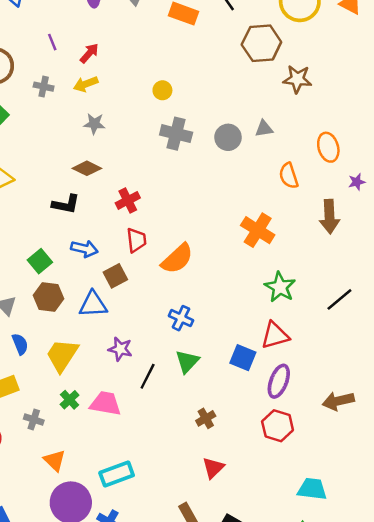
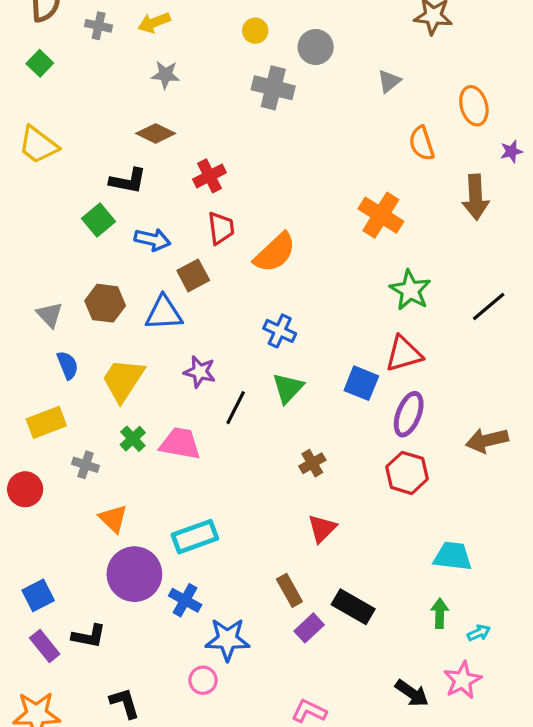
gray triangle: (264, 129) -> (389, 81), turned -30
gray circle: (228, 137) -> (316, 47), moved
green square: (40, 261) -> (99, 220), moved

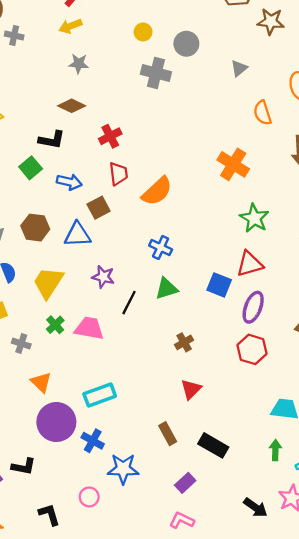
gray cross: (99, 26) -> (14, 36), moved
green triangle: (288, 388) -> (166, 288), turned 30
purple rectangle: (309, 628) -> (185, 483), moved
pink circle: (203, 680) -> (89, 497), moved

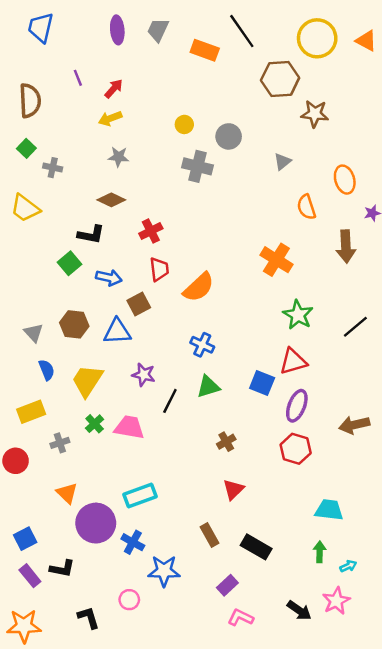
gray cross: (14, 36) -> (53, 168), moved
gray cross: (21, 344) -> (60, 443), turned -36
orange triangle: (41, 382) -> (67, 493), moved
pink L-shape: (182, 520) -> (241, 618), moved

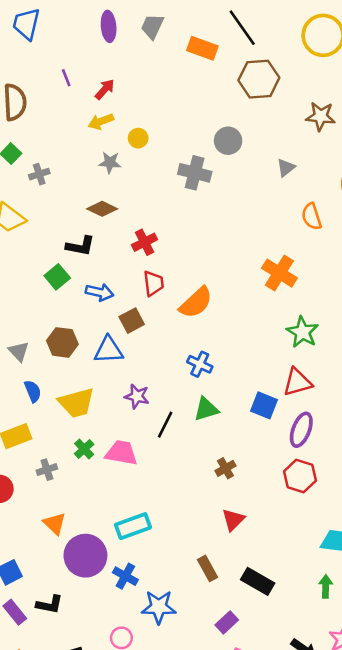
brown hexagon: (280, 79) -> (259, 79), moved
yellow circle: (184, 124) -> (138, 138), moved
gray cross: (53, 168) -> (39, 174), turned -30
yellow trapezoid: (87, 381) -> (76, 403), turned -138

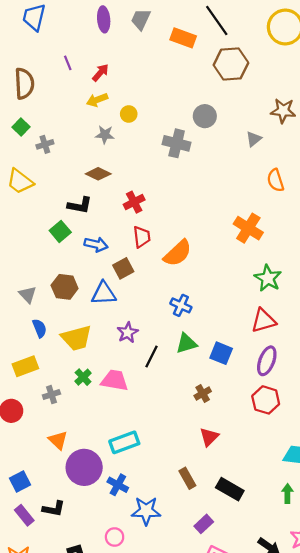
brown star: (321, 116) -> (283, 111), moved
purple star: (137, 396) -> (128, 333), turned 30
blue square: (264, 405) -> (221, 353), moved

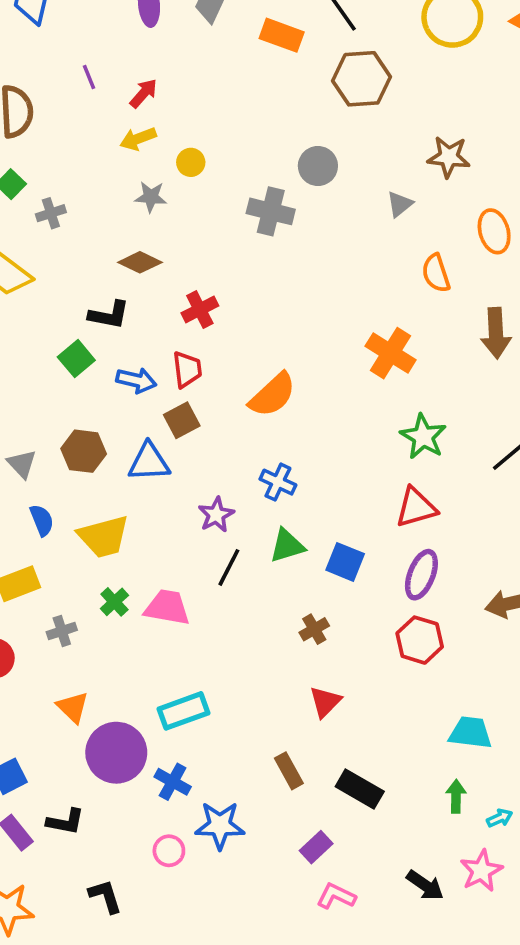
red trapezoid: (142, 237) -> (187, 369), moved
purple star: (128, 333) -> (216, 515), moved
pink circle: (115, 537) -> (169, 851), moved

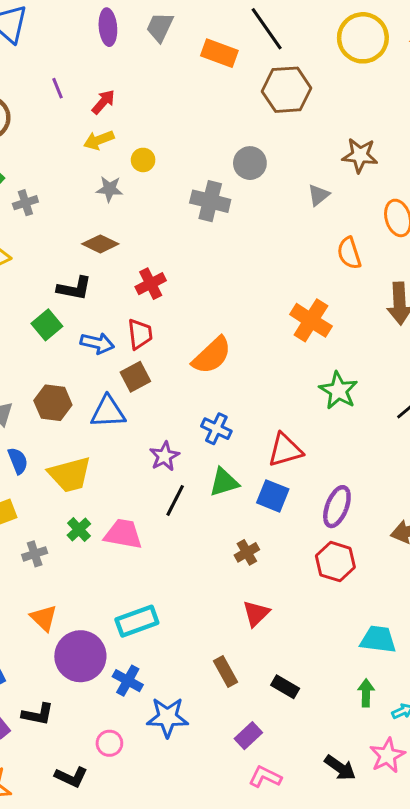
red triangle: (416, 507) -> (285, 450), moved
black rectangle: (360, 789) -> (285, 687), size x0.7
pink circle: (169, 851) -> (109, 743), moved
black L-shape: (105, 896) -> (71, 777), turned 132

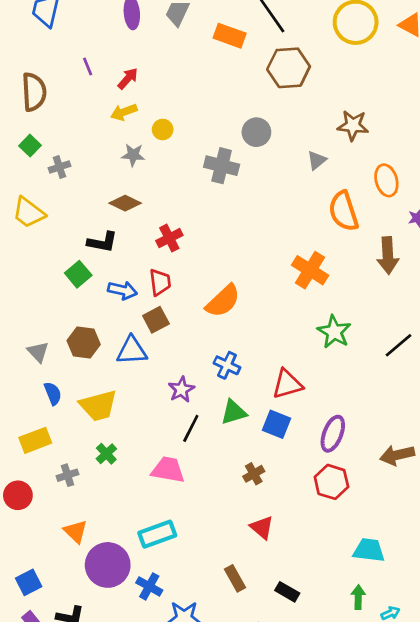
orange semicircle: (349, 253) -> (344, 211), size x1.4
pink trapezoid: (123, 534) -> (168, 470), moved
red triangle: (256, 613) -> (262, 527), turned -35

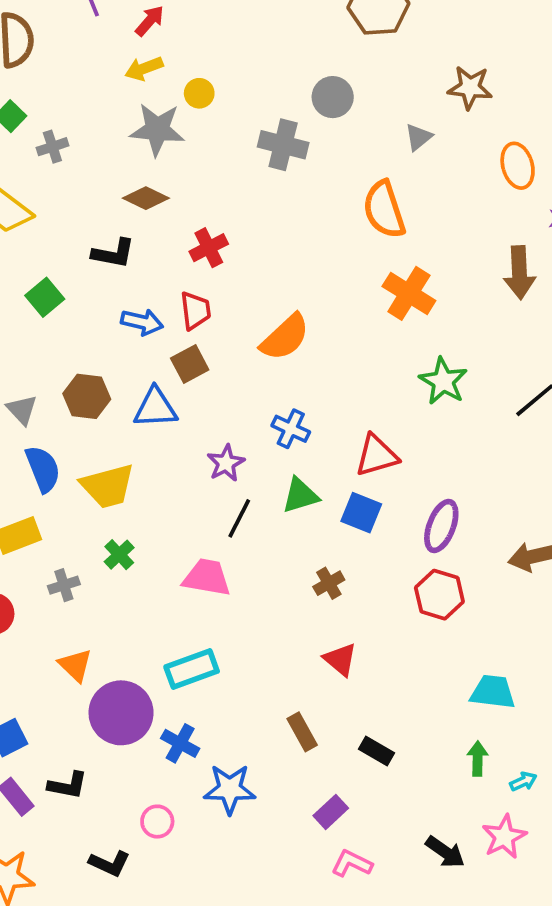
gray star: (133, 155) -> (157, 129), size x1.6
orange semicircle: (344, 211) -> (384, 210), moved
green square: (78, 274) -> (45, 297), moved
blue semicircle: (53, 393) -> (43, 469), size x1.4

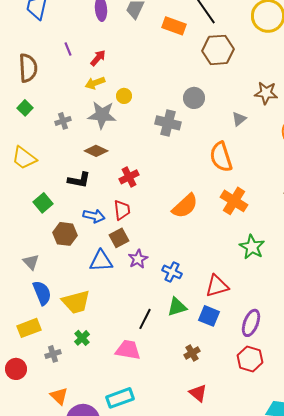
gray cross: (52, 147) -> (63, 121), moved
orange semicircle: (285, 337) -> (185, 206), moved
brown hexagon: (87, 396) -> (65, 234), moved
purple star: (226, 463) -> (138, 259), moved

